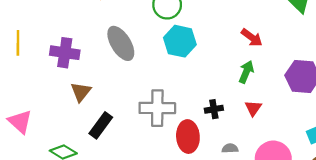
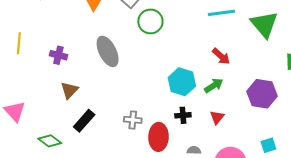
cyan hexagon: (180, 41) -> (182, 82), moved
purple cross: (65, 53) -> (58, 55), size x0.7
green arrow: (246, 72) -> (214, 86), turned 30
gray cross: (157, 108) -> (133, 120), moved, size x0.6

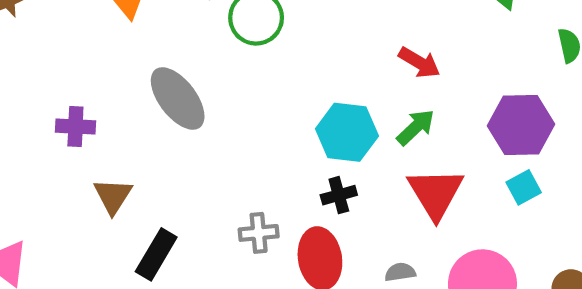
black cross: (183, 115) -> (339, 195), moved
red triangle: (217, 117) -> (436, 193), size x1.8
cyan square: (268, 145) -> (524, 187), moved

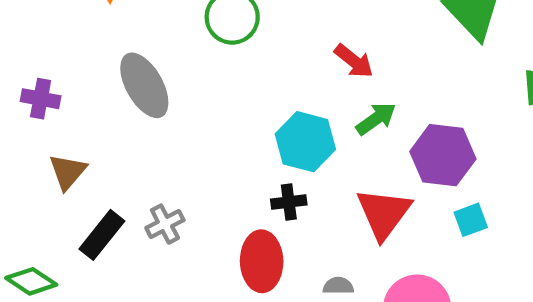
red arrow: (419, 63) -> (354, 61), moved
purple hexagon: (521, 125) -> (443, 155), moved
green arrow: (416, 127) -> (376, 119), moved
gray cross: (259, 233) -> (165, 224), moved, turned -30

